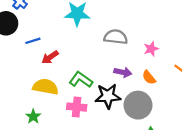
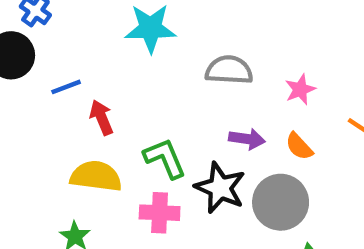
red arrow: (50, 57) -> (102, 117), turned 105
green L-shape: (81, 80) -> (165, 158), turned 35
black star: (108, 96) -> (220, 188), turned 30

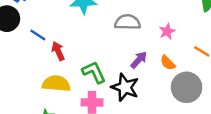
blue line: (66, 87) -> (38, 35), turned 56
purple arrow: (247, 139) -> (139, 60), turned -54
gray circle: (281, 202) -> (187, 87), moved

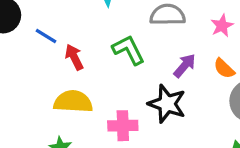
green L-shape: (94, 72) -> (128, 50), moved

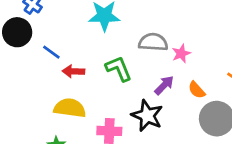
pink star: (222, 26) -> (181, 53), moved
red arrow: (74, 57) -> (73, 71), turned -65

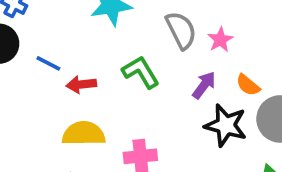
gray semicircle: (153, 42) -> (181, 30), turned 68
black star: (147, 116) -> (226, 125), moved

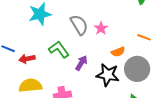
purple arrow: (204, 85) -> (81, 63), moved
orange semicircle: (248, 85) -> (118, 52), turned -56

